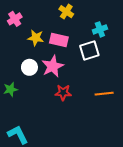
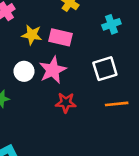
white square: (89, 50) -> (105, 69), moved

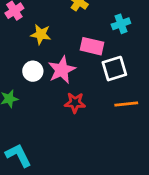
pink rectangle: (61, 37) -> (92, 46), moved

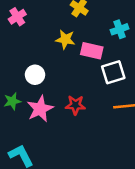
yellow star: (41, 34) -> (65, 39), moved
pink star: (62, 70) -> (40, 109), moved

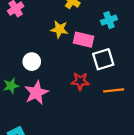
red star: (75, 105) -> (80, 81), moved

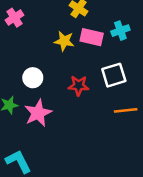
pink rectangle: (84, 40) -> (92, 37), moved
red star: (80, 81) -> (79, 86), moved

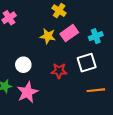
cyan cross: (120, 31) -> (96, 36), moved
pink rectangle: (92, 37) -> (69, 33), turned -48

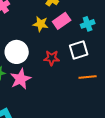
white circle: (23, 65) -> (17, 52), size x1.5

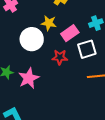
pink rectangle: (62, 21) -> (70, 33), moved
white circle: (17, 52) -> (32, 39), moved

